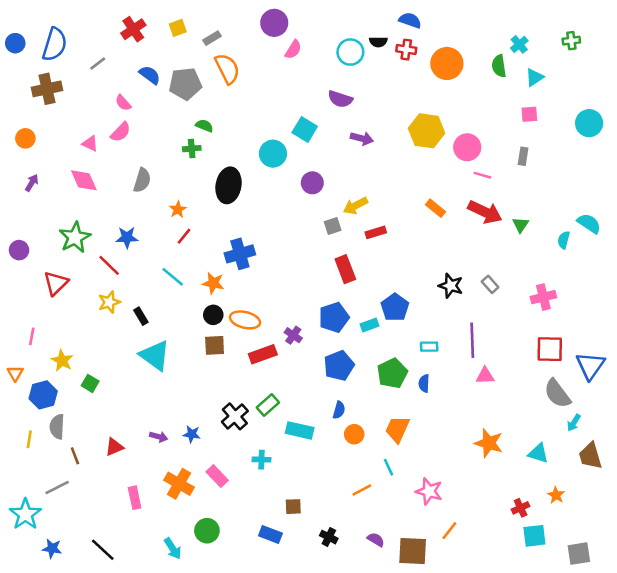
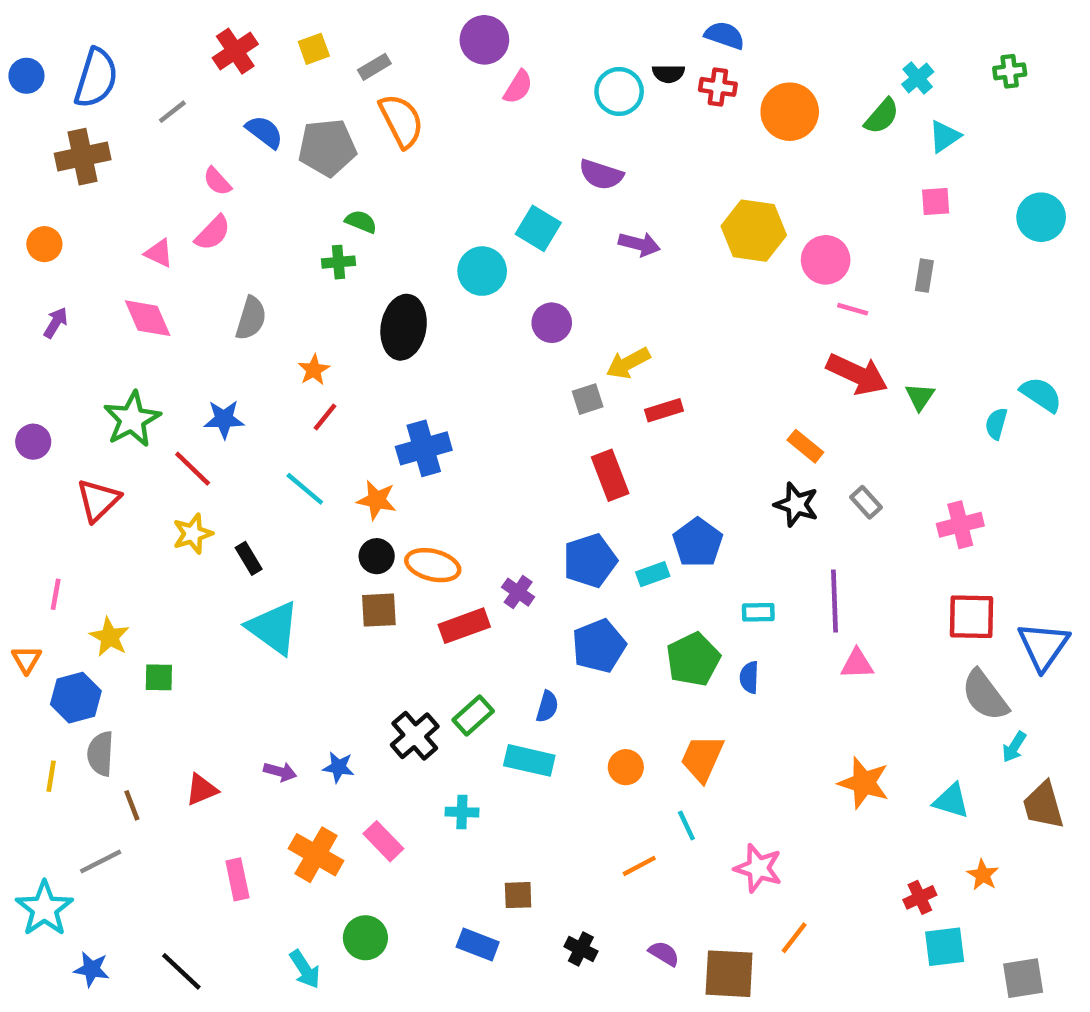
green semicircle: (499, 66) -> (882, 116), turned -130
orange rectangle: (435, 208) -> (805, 446), moved
green square: (90, 383) -> (159, 677), turned -30
blue semicircle: (339, 410) -> (547, 707), moved

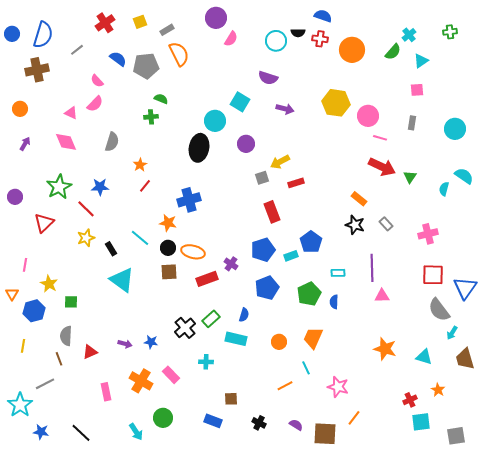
cyan circle: (1041, 217) -> (455, 129), moved
black ellipse: (404, 327) -> (199, 148), moved
cyan line: (305, 489) -> (140, 238), moved
gray semicircle: (101, 754) -> (66, 336), moved

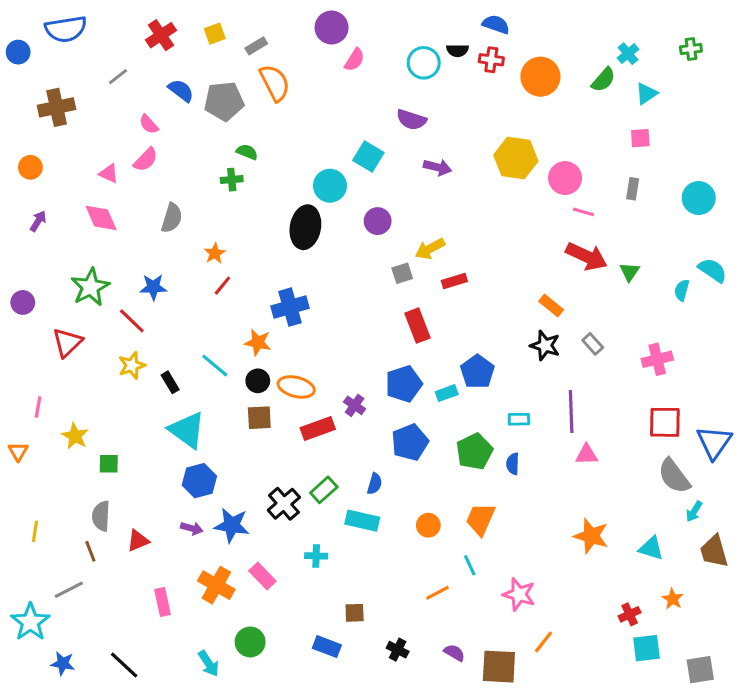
blue semicircle: (43, 35) -> (66, 29), moved, turned 64
blue hexagon: (34, 311) -> (199, 481), moved
blue star: (151, 342) -> (232, 525), size x1.6

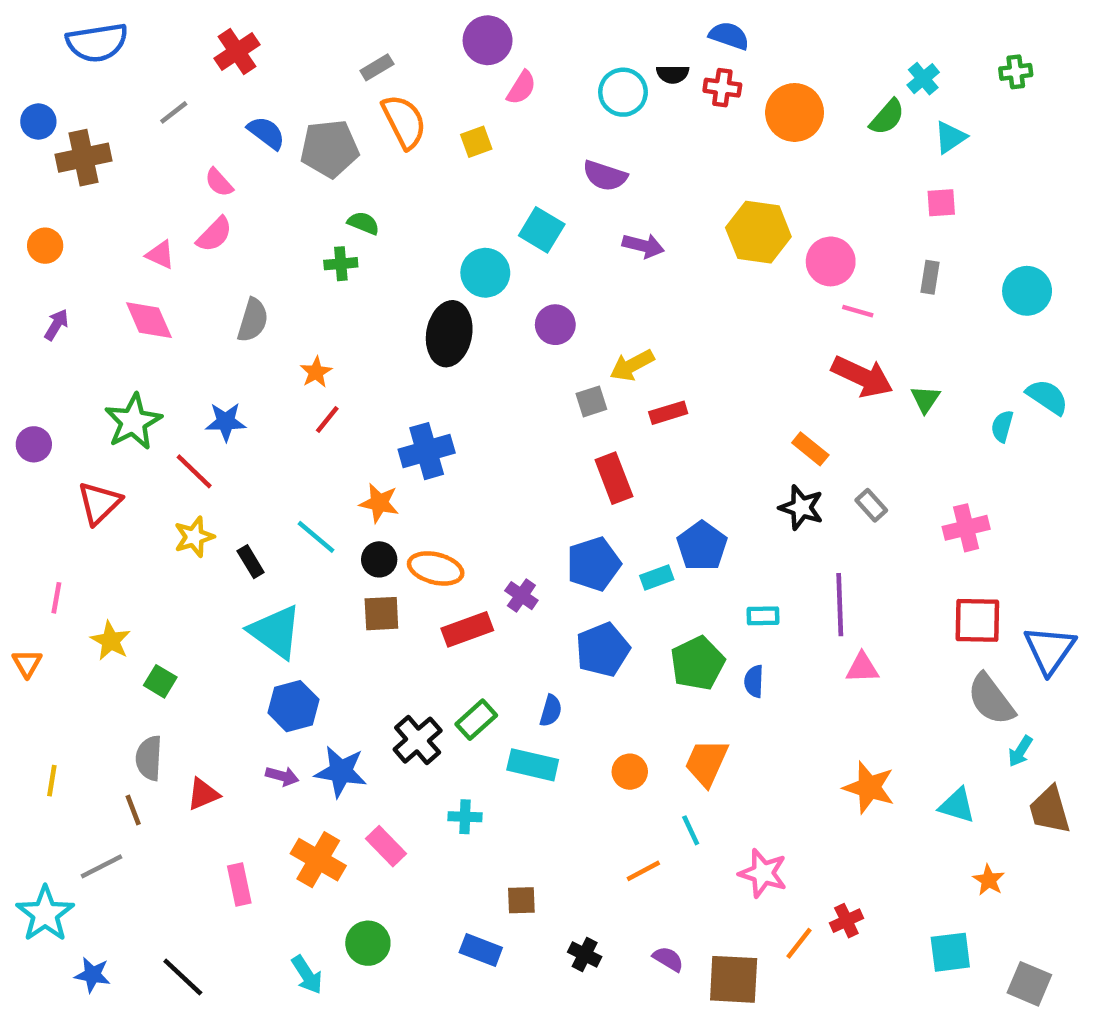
yellow square: (215, 34) -> (476, 142), moved
blue circle: (18, 52) -> (38, 122), moved
green square: (109, 464) -> (160, 681), turned 30
red cross: (630, 614) -> (846, 921), moved
gray square: (700, 670) -> (1029, 984), turned 32

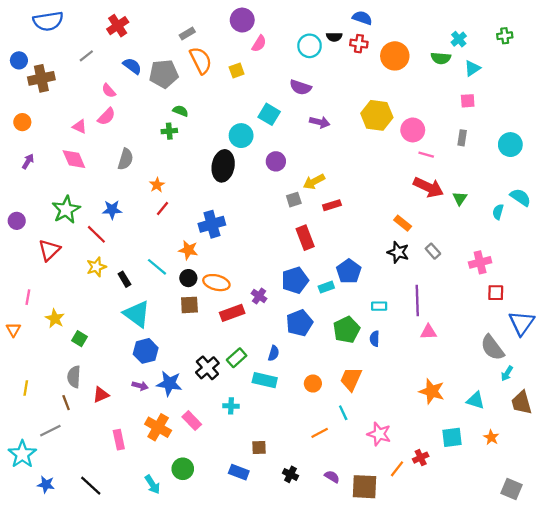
green semicircle: (887, 117) -> (441, 58), turned 54
red square: (977, 620) -> (496, 293), moved, size x0.7
cyan square: (950, 952) -> (452, 437), moved

